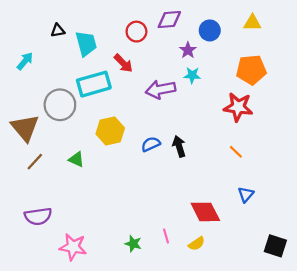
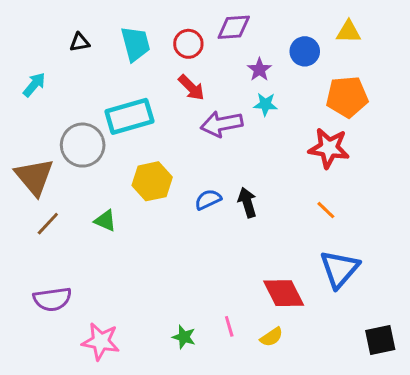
blue circle: (210, 30) -> (305, 51), moved
cyan trapezoid: (86, 44) -> (135, 44), moved
red arrow: (123, 63) -> (191, 88), moved
blue triangle: (246, 194) -> (339, 269), size x1.8
black square: (275, 246) -> (380, 340), turned -30

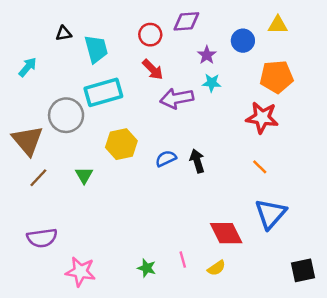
cyan trapezoid: (135, 44) -> (96, 49), moved
green triangle: (105, 221) -> (84, 175), turned 36

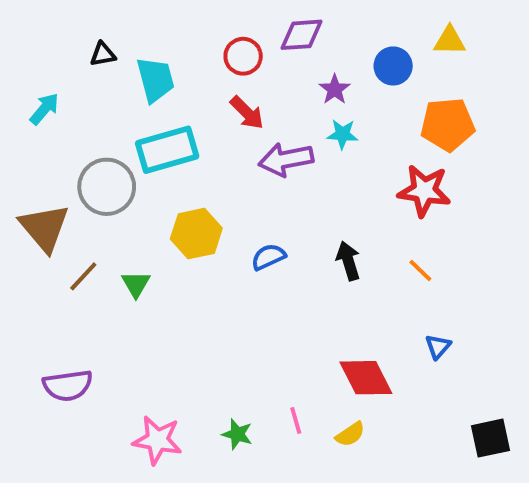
black arrow: (197, 161) -> (348, 261), moved
brown line: (38, 178) -> (83, 276), moved
blue triangle: (271, 214) -> (438, 347), size x0.5
pink star: (80, 272) -> (157, 440), moved

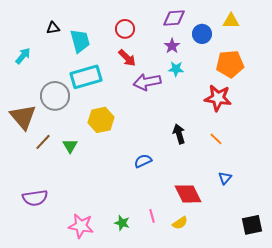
purple diamond: (302, 35) -> (174, 18), moved
blue semicircle: (268, 257) -> (143, 161), moved

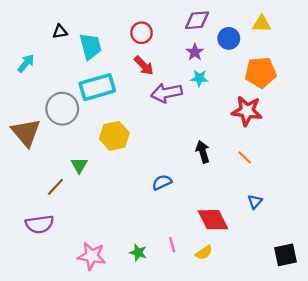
brown line: (43, 142) -> (55, 187), moved

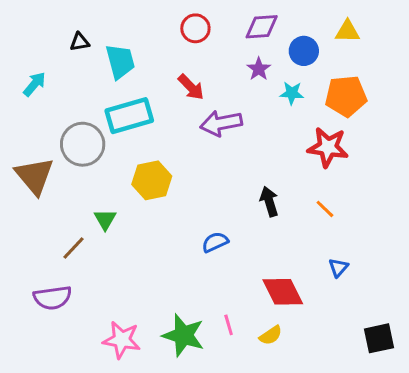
red circle: (142, 33) -> (195, 28), moved
cyan star: (199, 78) -> (292, 93), moved
green star: (138, 253) -> (183, 335), size x1.8

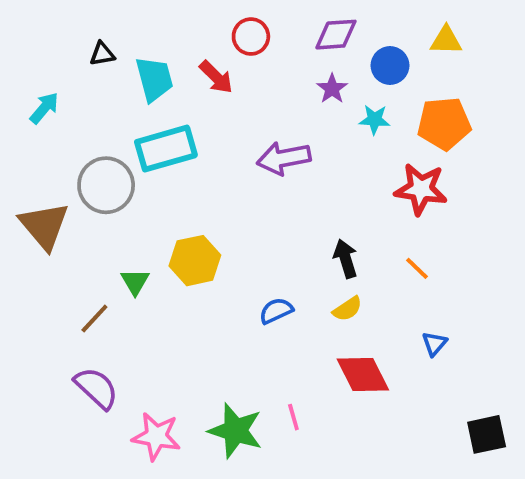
red arrow: (191, 87) -> (216, 77), moved
yellow hexagon: (152, 180) -> (195, 261), moved
purple semicircle: (53, 298) -> (96, 388), moved, turned -129
yellow semicircle: (271, 335) -> (347, 309), moved

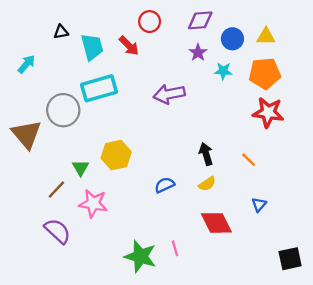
yellow triangle: (446, 40) -> (266, 36), moved
red star: (421, 189) -> (268, 112), moved
pink star: (156, 436) -> (93, 203), moved

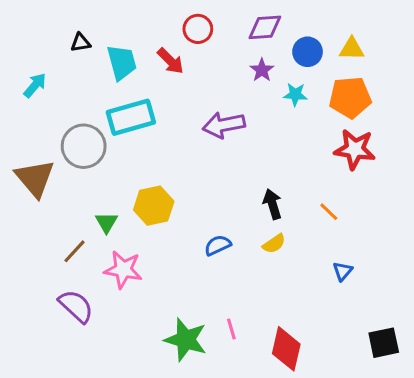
red diamond: (216, 223) -> (286, 349), moved, turned 40

